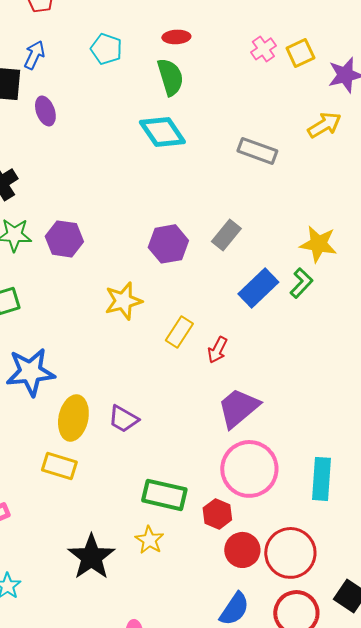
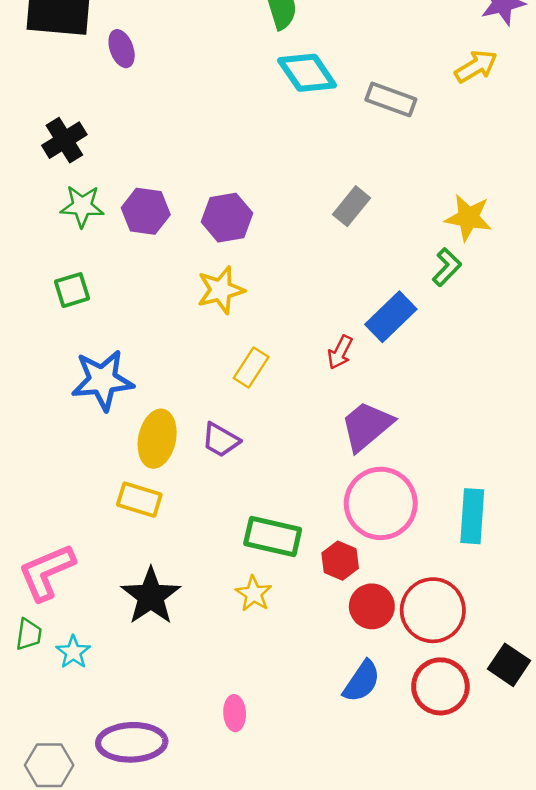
cyan diamond: (162, 132) -> (307, 73), moved
purple hexagon: (168, 244) -> (227, 218), moved
blue rectangle: (258, 288) -> (391, 317), moved
yellow rectangle: (179, 332) -> (251, 368), moved
black star: (91, 557) -> (151, 596), moved

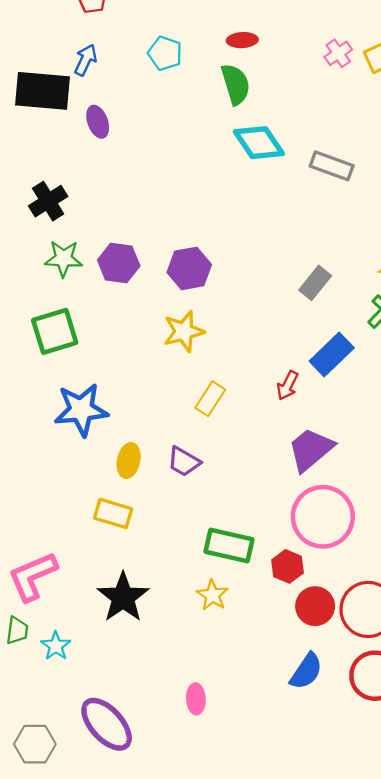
gray rectangle: (351, 206) -> (315, 283), moved
green square: (72, 290) -> (55, 331), size x1.5
yellow ellipse: (157, 439) -> (129, 460), size x0.7
purple ellipse: (132, 742) -> (107, 724), turned 50

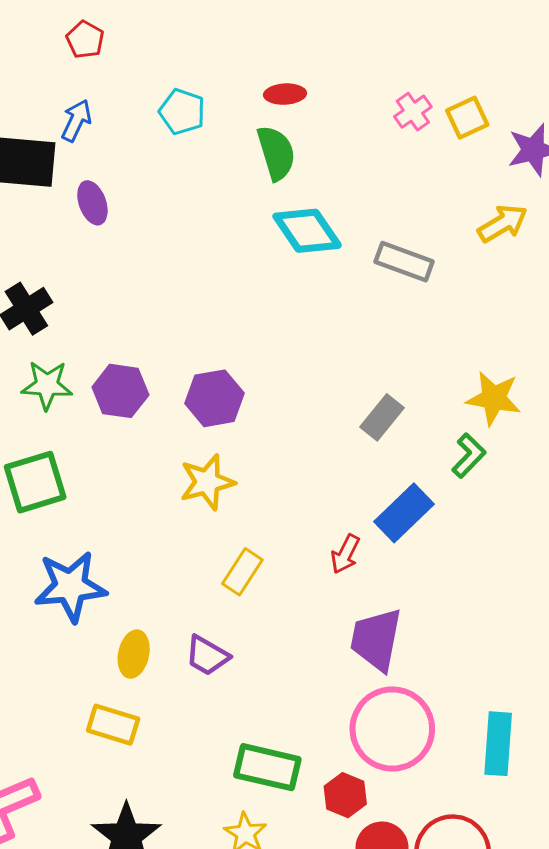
purple trapezoid: (311, 449) -> (376, 639), turned -39

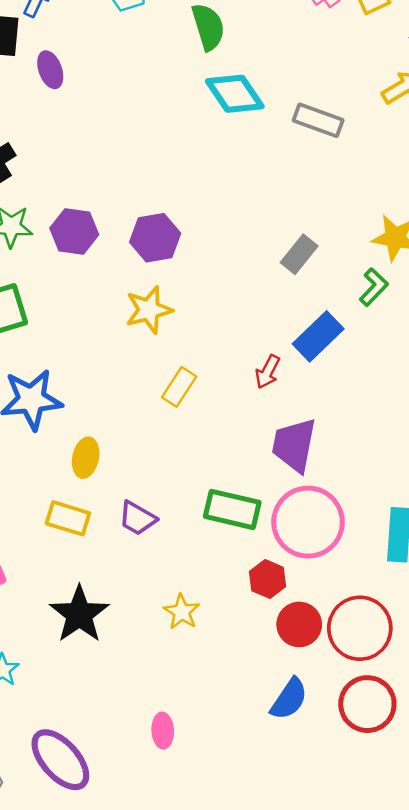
purple trapezoid: (207, 655) -> (137, 518), moved
green rectangle: (267, 767) -> (232, 509), moved

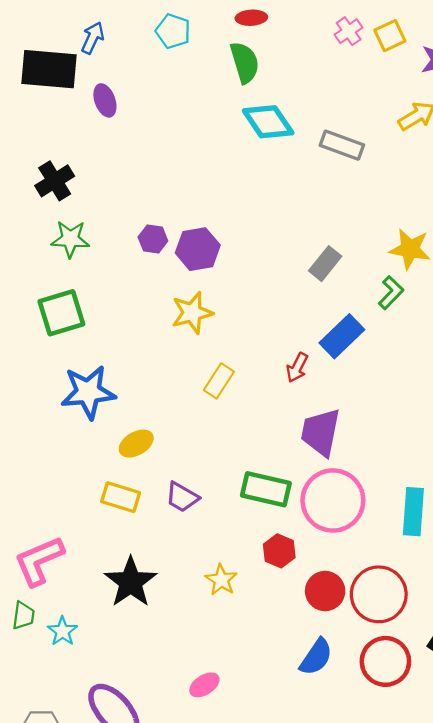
purple hexagon: (74, 231) -> (153, 239), moved, size x0.7
yellow ellipse: (86, 458) -> (136, 444), turned 48
red hexagon: (268, 579) -> (279, 551), moved
pink ellipse: (163, 731) -> (204, 685), turned 60

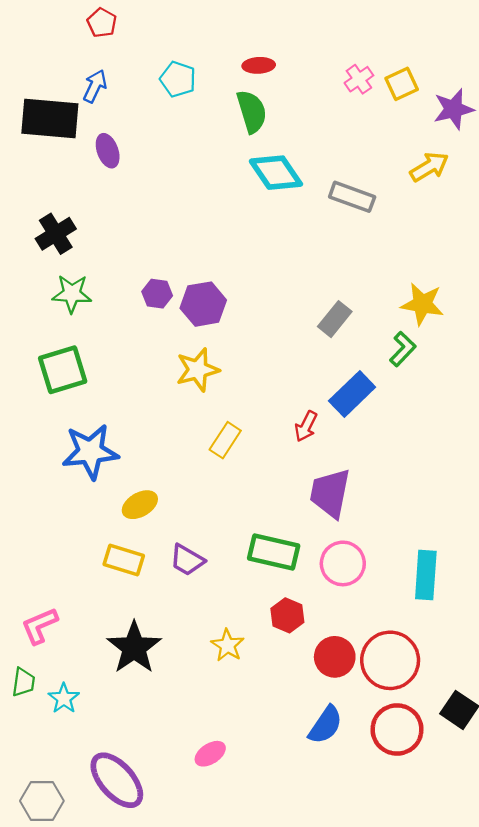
pink circle: (333, 500) -> (343, 563), size x0.7
pink L-shape: (39, 561) -> (40, 626), size x0.7

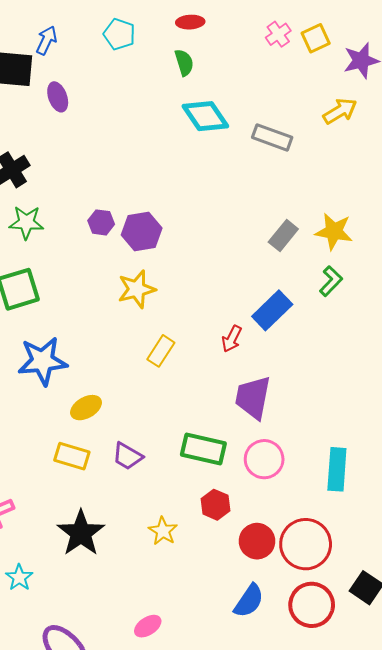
green semicircle: (252, 111) -> (184, 63), size x0.7
gray rectangle: (335, 319) -> (283, 236), moved
green L-shape: (403, 349) -> (331, 281), moved

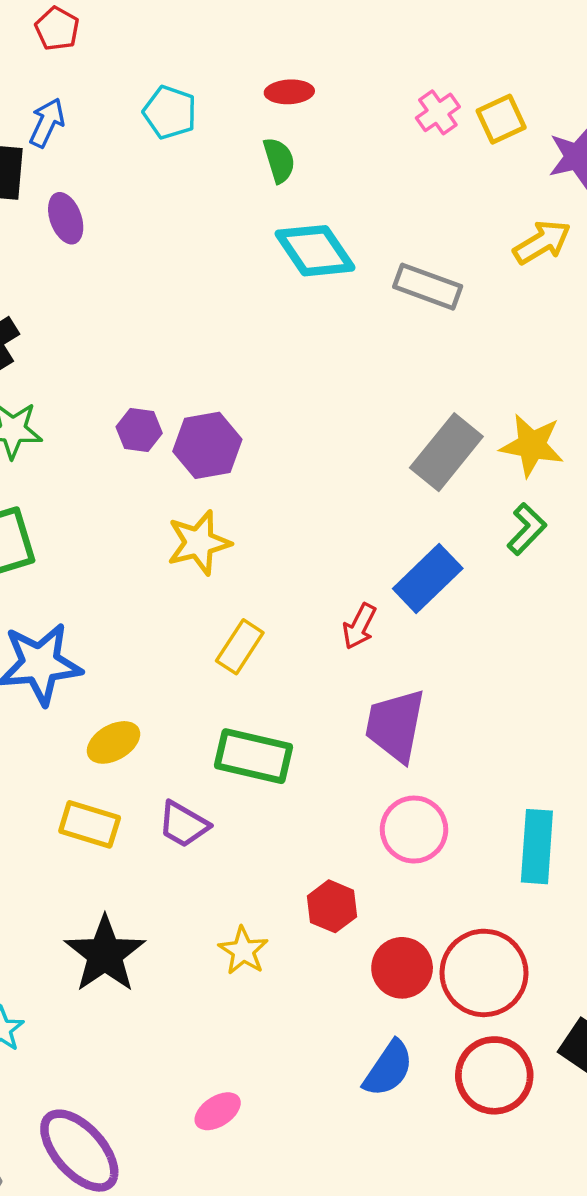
gray rectangle: (283, 236) -> (446, 452), size x1.4
green rectangle: (203, 449) -> (253, 756), moved

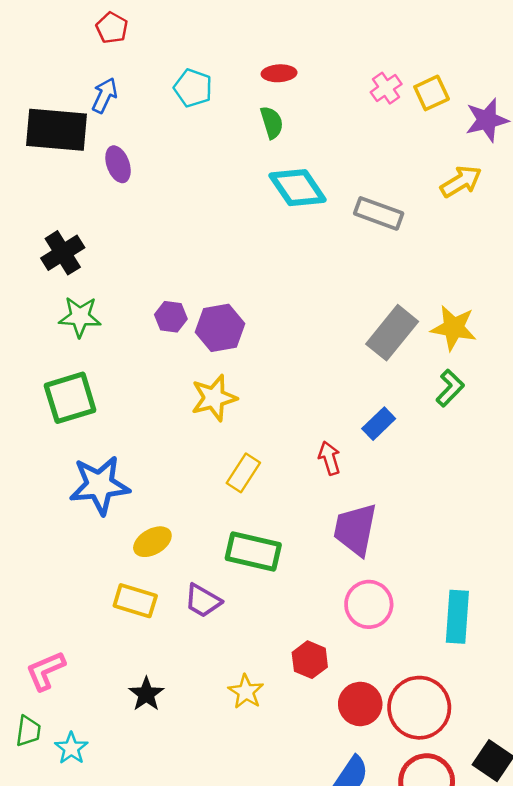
blue rectangle: (428, 579) -> (379, 424), size x0.7
red arrow: (359, 626) -> (329, 458), turned 136
black star: (105, 954) -> (146, 694), size x0.6

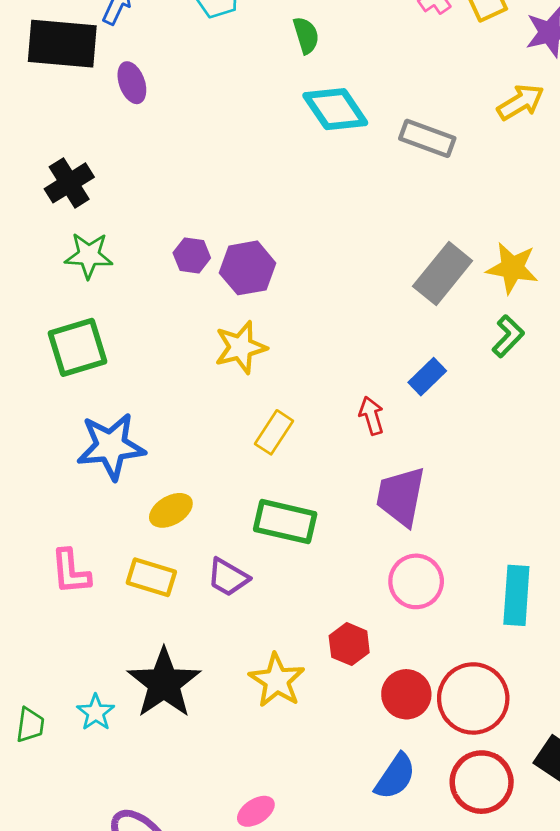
pink L-shape: (45, 671) -> (71, 572), moved, turned -72
yellow star: (246, 692) -> (277, 680), size x1.4
black star: (146, 694) -> (164, 683), size x1.8
cyan star: (71, 748) -> (96, 712), moved

